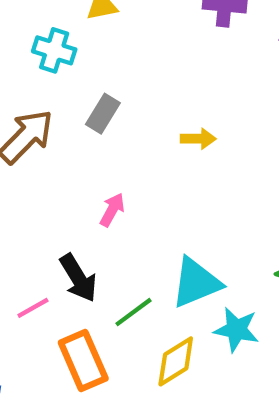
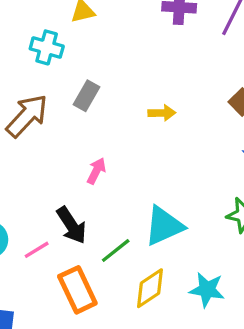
cyan star: (236, 330) -> (207, 290), moved

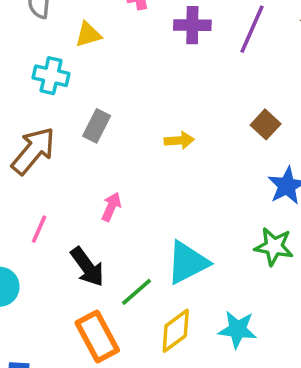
pink line: (37, 250) -> (39, 229), moved, turned -32

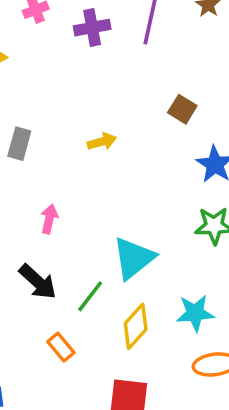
orange rectangle: (97, 336) -> (61, 347), size x0.6

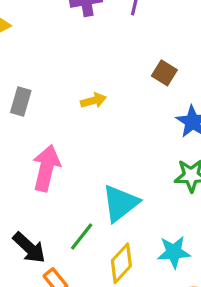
pink arrow: (49, 219) -> (46, 168), size x1.8
black arrow: (38, 282) -> (29, 248), moved

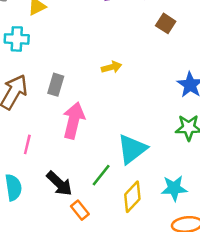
brown square: (164, 73) -> (166, 23), moved
gray rectangle: (21, 102) -> (56, 85), moved

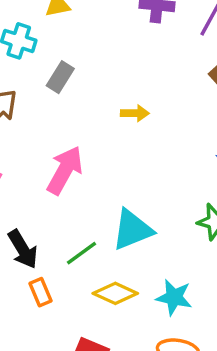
gray rectangle: (56, 85) -> (60, 77), moved
yellow diamond: (132, 197) -> (115, 293), turned 56

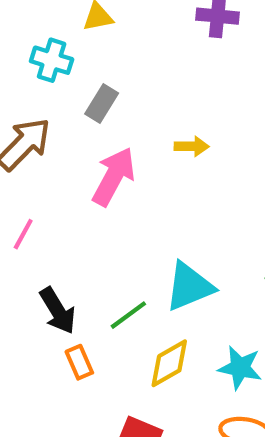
pink arrow: (65, 170) -> (114, 177), moved
yellow diamond: (115, 293) -> (169, 363), turned -54

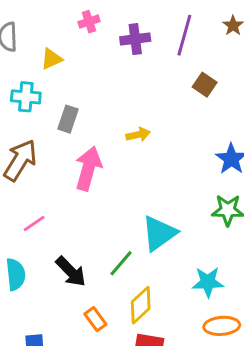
pink line: (23, 234) -> (34, 224), turned 40
orange rectangle: (79, 362) -> (95, 319), moved
yellow diamond: (169, 363) -> (141, 305), moved

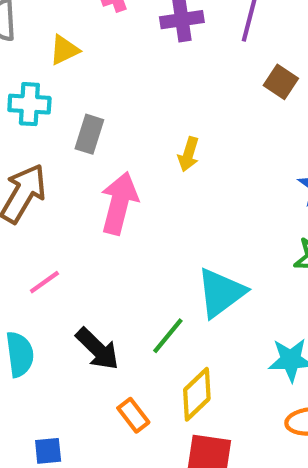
yellow arrow: (138, 135) -> (189, 154), turned 120

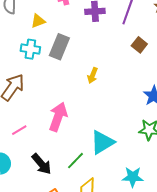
cyan cross: (29, 104) -> (30, 49), moved
gray rectangle: (89, 134) -> (59, 47), moved, size x1.4
pink arrow: (119, 203) -> (58, 117), moved

